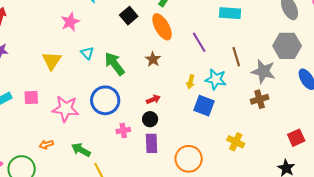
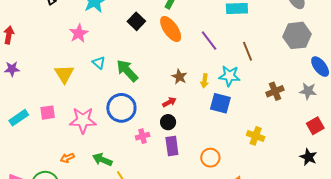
brown star: (153, 59) -> (179, 77), moved
gray star: (263, 71) -> (308, 91), moved, size x0.7
orange circle: (189, 159) -> (210, 158), size x0.7

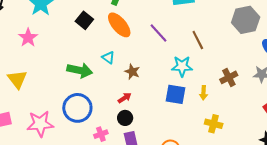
cyan triangle: (99, 63) -> (108, 58), moved
green arrow: (127, 71) -> (80, 70), turned 150
yellow arrow: (205, 81) -> (204, 93), moved

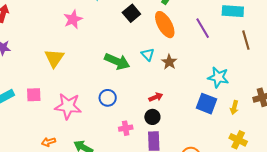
purple line: (159, 33) -> (203, 28), moved
brown line: (198, 40) -> (246, 40), moved
brown star: (132, 72) -> (169, 62), moved
blue circle: (77, 108) -> (108, 98), size x0.6

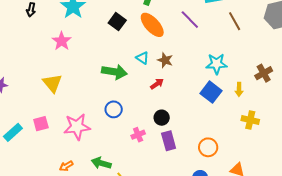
red arrow: (156, 97) -> (157, 84), moved
blue square: (206, 104) -> (211, 92), turned 30

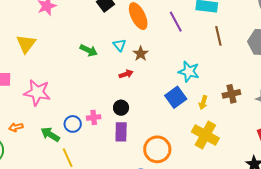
green arrow: (114, 72) -> (89, 50), size x0.7
blue circle: (114, 109) -> (73, 124), moved
yellow cross: (250, 120) -> (205, 135), size x1.5
orange circle: (208, 147) -> (157, 149), size x1.4

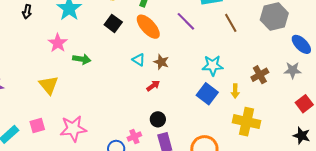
green arrow: (89, 50) -> (82, 59), moved

